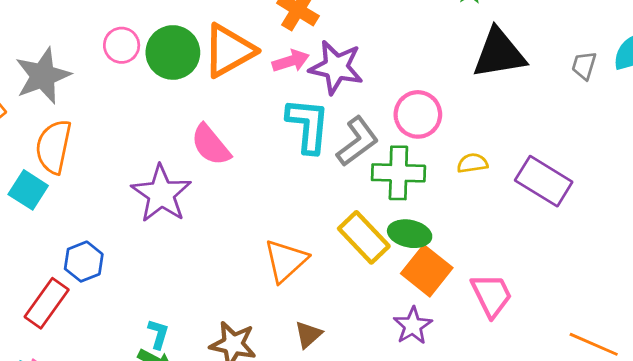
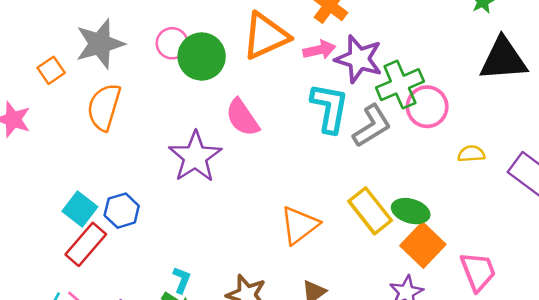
pink circle: (122, 45) -> (172, 43), moved
green circle: (173, 52) -> (202, 56), moved
green cross: (398, 173) -> (400, 85), moved, turned -30
cyan square: (28, 190) -> (80, 209), moved

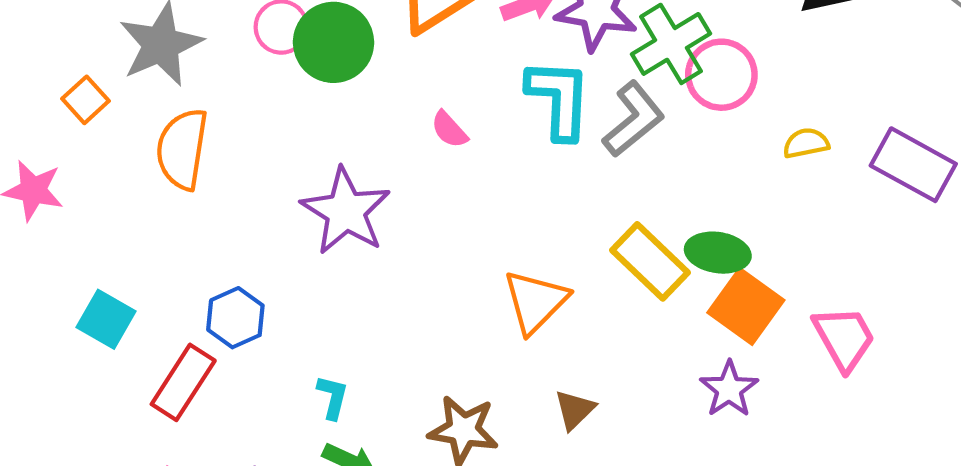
pink semicircle: (242, 118) -> (449, 130), moved, size x0.6
cyan square: (80, 209) -> (106, 319), moved
cyan L-shape: (182, 280) -> (333, 397), moved

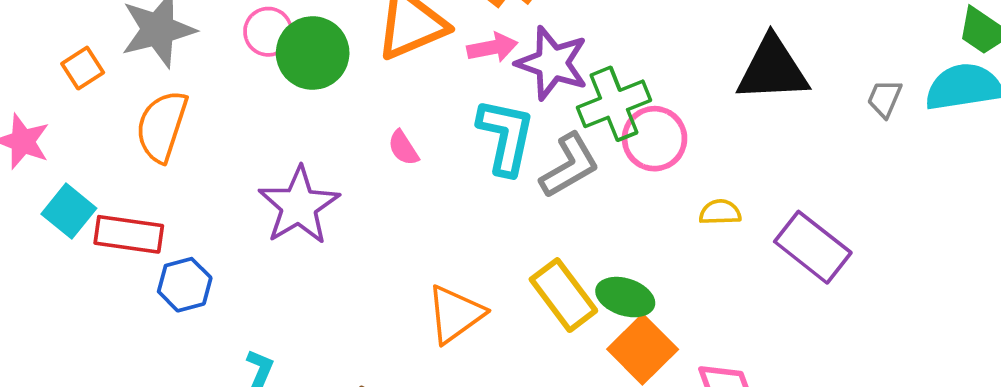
cyan square: (106, 319) -> (69, 211), moved
red rectangle: (183, 382) -> (129, 234), moved, turned 56

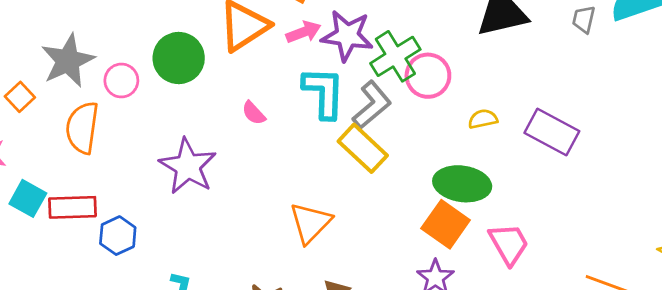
pink circle: (268, 32) -> (121, 81), moved
yellow rectangle: (563, 295) -> (363, 148), moved
green ellipse: (625, 297) -> (462, 184), moved, size x1.4

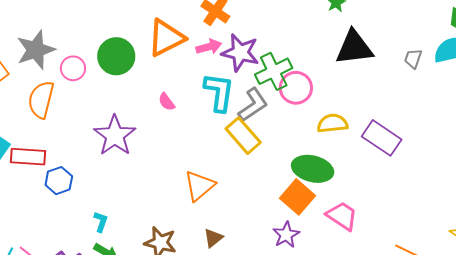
yellow semicircle: (483, 119) -> (332, 123), size x1.4
pink trapezoid: (509, 244) -> (342, 216), turned -32

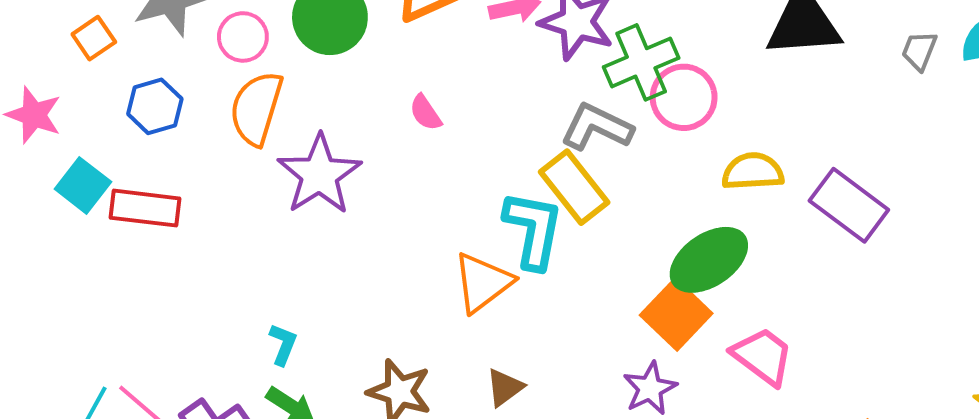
cyan L-shape: (219, 92) -> (533, 230), moved
orange semicircle: (41, 100) -> (256, 108), moved
gray L-shape: (253, 105) -> (597, 127), turned -123
green ellipse: (313, 169) -> (709, 260), turned -51
blue hexagon: (59, 181) -> (155, 106), moved

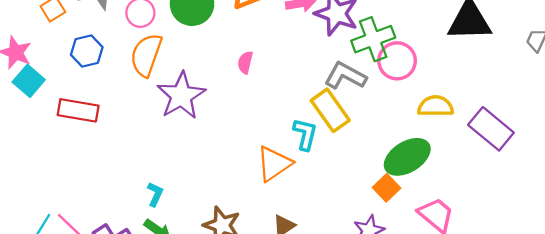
pink semicircle: (425, 113) -> (245, 62), turned 45
cyan square: (83, 185) -> (29, 81), moved
cyan L-shape: (533, 230) -> (305, 134), size x0.7
orange square: (676, 314) -> (387, 188), size x0.7

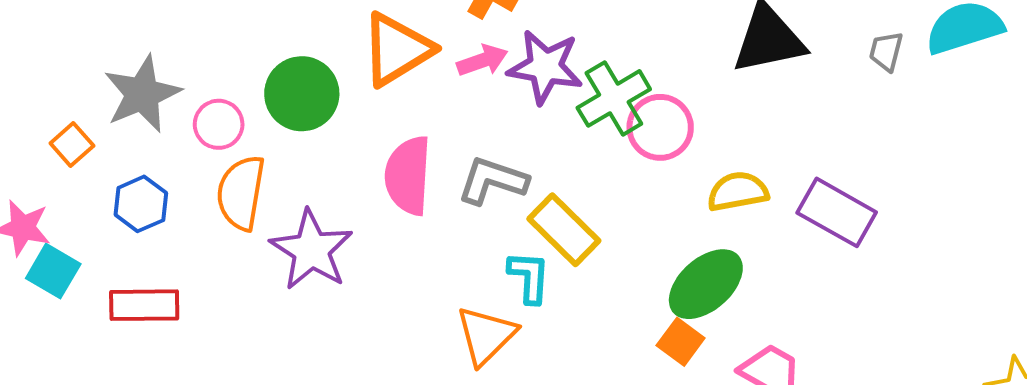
pink semicircle: (245, 62) -> (408, 175), size x2.0
gray L-shape: (345, 76) -> (493, 181), moved

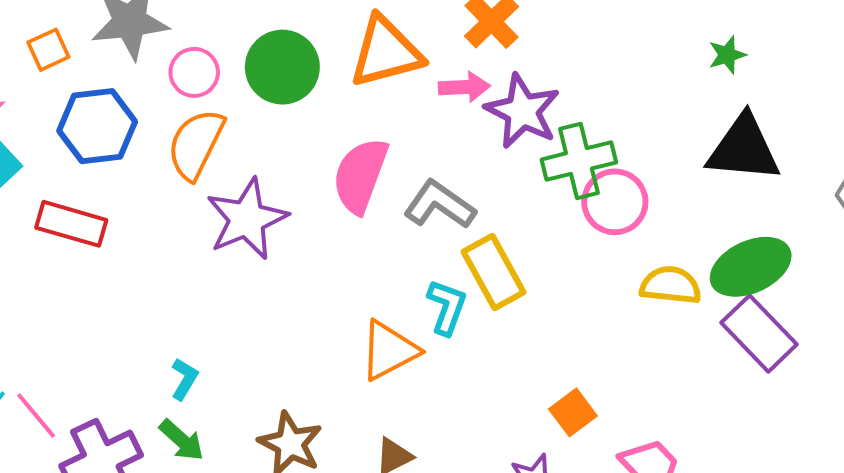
blue hexagon: (141, 204) -> (97, 126), size x1.4
green ellipse: (706, 284) -> (751, 267), moved

